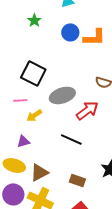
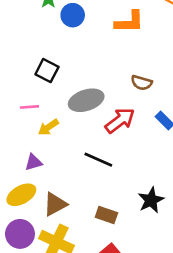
blue circle: (70, 32) -> (73, 15), moved
black square: (33, 73) -> (47, 71), size x0.7
yellow ellipse: (14, 165) -> (21, 195), turned -45

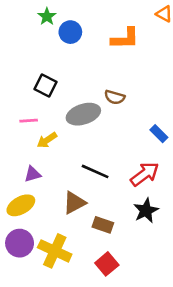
brown semicircle: (142, 83) -> (115, 97), moved
red arrow: (120, 120) -> (145, 174), moved
brown triangle: (55, 204) -> (74, 203), moved

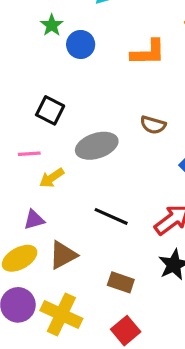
brown semicircle: (115, 97) -> (153, 125), moved
brown triangle: (74, 203) -> (63, 255), moved

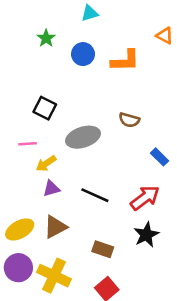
blue circle: (81, 44) -> (83, 54), moved
purple triangle: (34, 220) -> (51, 189), moved

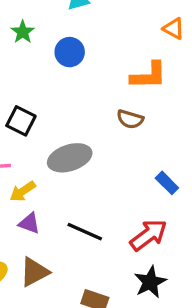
orange L-shape: (125, 61) -> (149, 76), moved
brown semicircle: (129, 120) -> (130, 119), moved
purple triangle: (51, 189) -> (29, 223), turned 36

